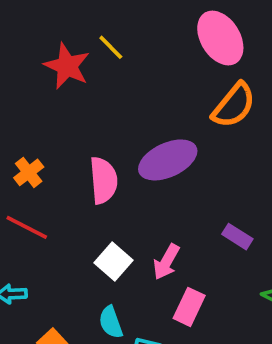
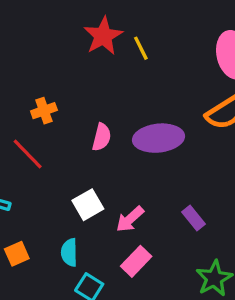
yellow line: (111, 47) -> (141, 48), moved
pink semicircle: (103, 180) -> (102, 137), size x0.7

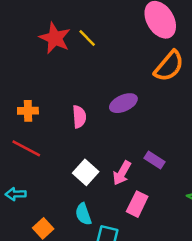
orange cross: (44, 111) -> (28, 111), turned 36
purple ellipse: (158, 138) -> (123, 103), size x0.7
purple rectangle: (194, 218) -> (155, 160), moved

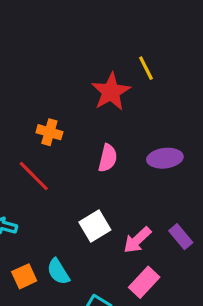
red star: (55, 38) -> (111, 92), moved
cyan semicircle: (83, 214) -> (58, 272), moved, turned -30

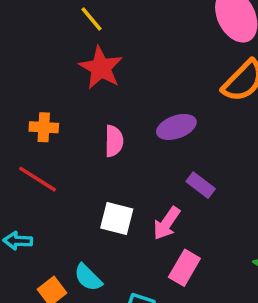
yellow line: (146, 68) -> (92, 19), moved
white square: (95, 226) -> (117, 219), turned -32
purple rectangle: (181, 237) -> (201, 185), moved

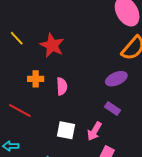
yellow line: (92, 19) -> (17, 38), moved
orange cross: (44, 127) -> (36, 79), moved
purple ellipse: (176, 127) -> (116, 79), moved

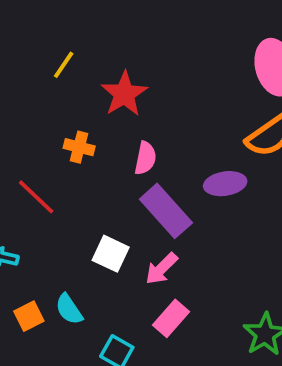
yellow line: (17, 38) -> (64, 65), turned 63
pink semicircle: (62, 86) -> (145, 158), moved
purple rectangle: (112, 109) -> (166, 211), moved, size x1.8

